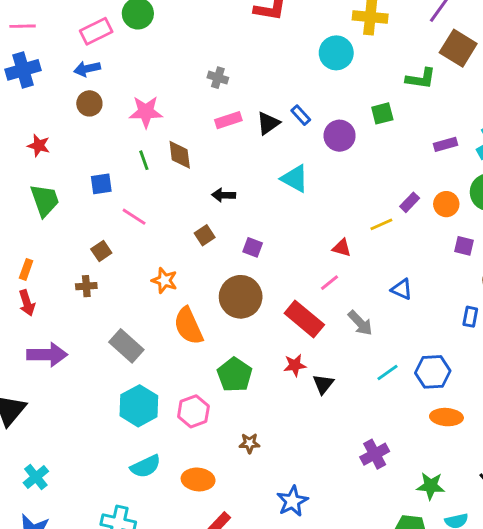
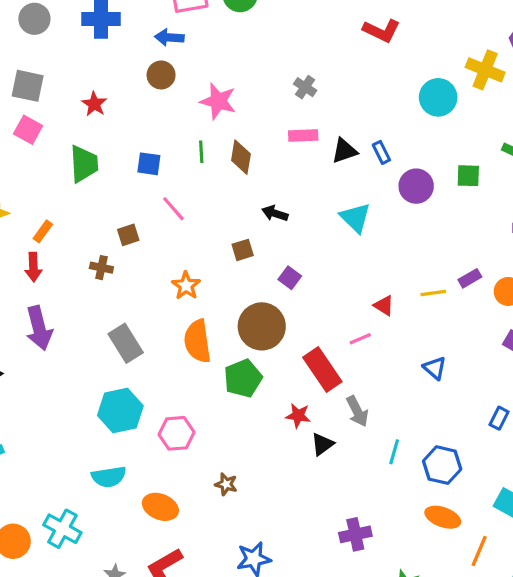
gray arrow: (360, 323) -> (357, 411), moved
purple arrow: (47, 355) -> (39, 328), turned 60
cyan line: (388, 372) -> (394, 452), turned -55
green pentagon: (235, 375) -> (243, 378), moved

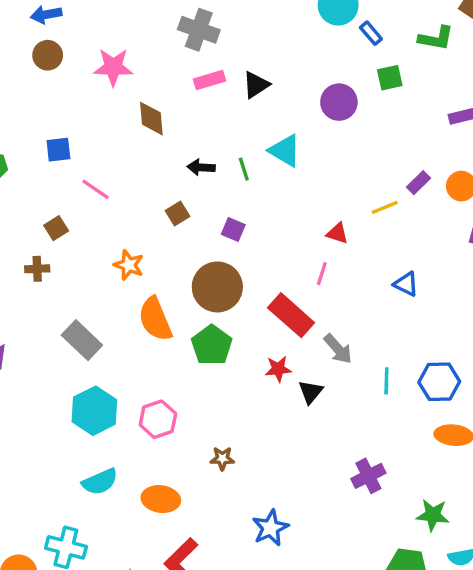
gray cross: (305, 87) -> (199, 30), size x1.6
green line: (201, 152) -> (244, 169), moved
blue rectangle: (381, 152) -> (371, 33), moved
pink line: (360, 339) -> (322, 274), turned -35

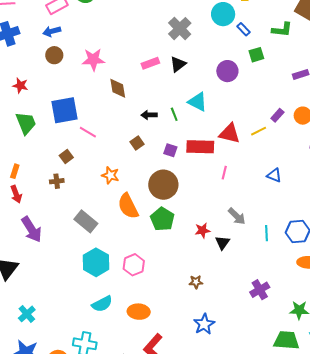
gray cross: (199, 30) -> (180, 29), moved, turned 30
blue square: (58, 150) -> (64, 110), size x1.8
red triangle: (337, 233) -> (230, 133), moved, size x1.6
red rectangle: (291, 315) -> (200, 147), moved, turned -36
brown star: (222, 458) -> (196, 282), moved

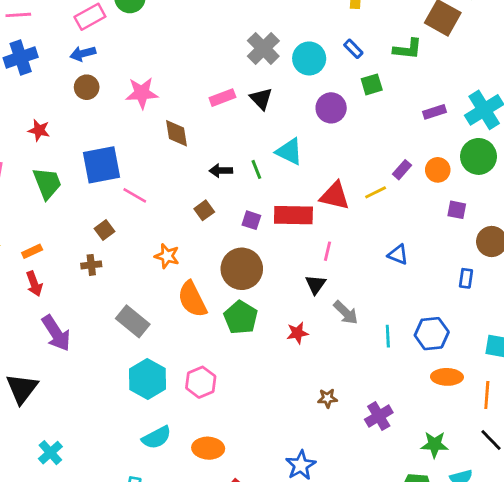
cyan circle: (223, 14) -> (309, 58), moved
black triangle: (178, 64) -> (261, 99), turned -36
orange rectangle: (15, 171) -> (32, 251), turned 48
black triangle: (222, 243) -> (316, 284), moved
brown star: (196, 282) -> (327, 398), moved

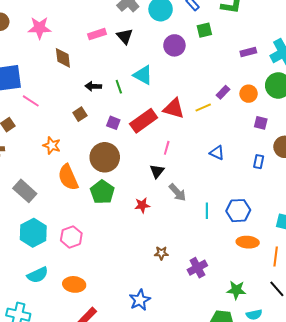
red rectangle: (293, 215) -> (144, 121), turned -40
blue rectangle: (466, 278) -> (259, 162), moved

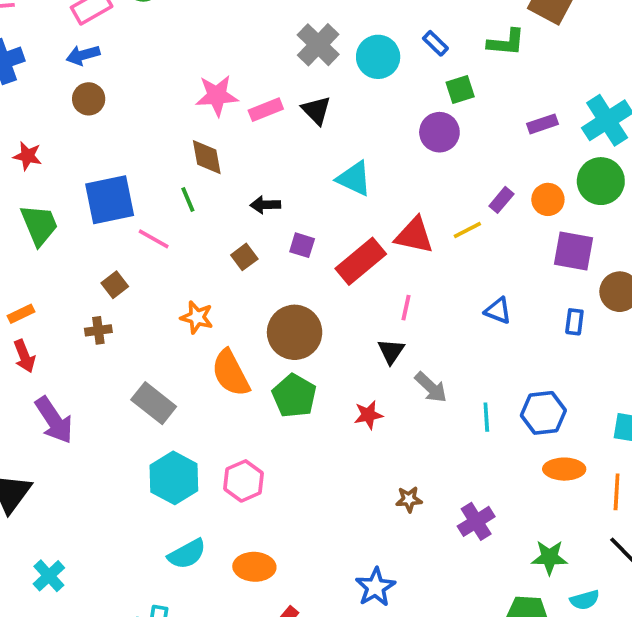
pink star: (40, 28) -> (217, 96), moved
purple circle: (174, 45) -> (439, 132), moved
green line: (119, 87) -> (188, 199), moved
purple square: (113, 123) -> (302, 245), moved
purple square: (261, 123) -> (574, 251), size x1.6

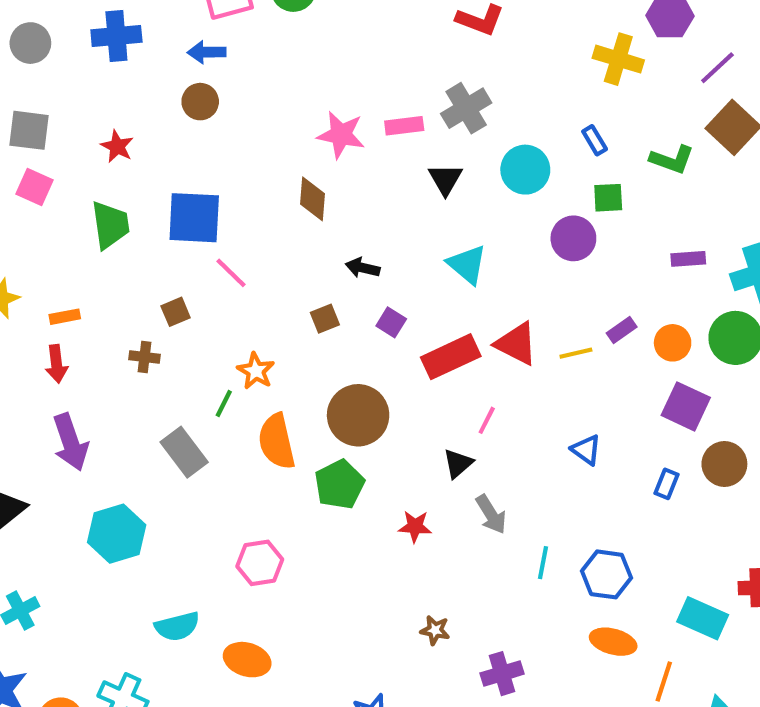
cyan circle: (378, 57) -> (525, 170), moved
pink rectangle: (266, 110) -> (404, 126), moved
green line: (188, 199) -> (224, 404), moved, turned 35
cyan hexagon: (174, 478) -> (117, 534), moved

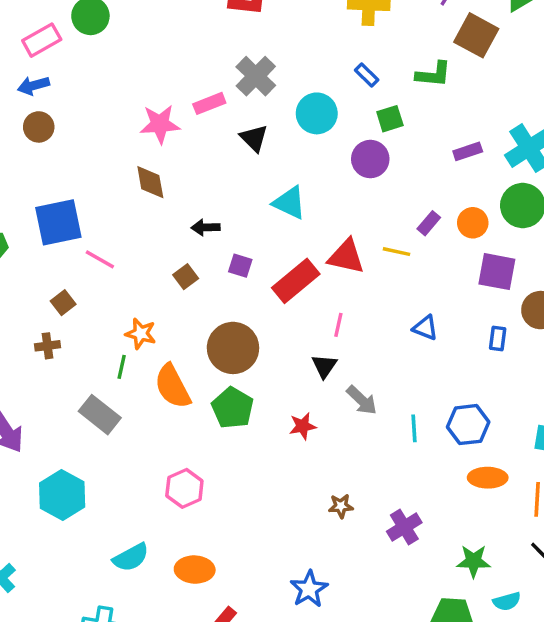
yellow line: (576, 353) -> (397, 252), turned 40

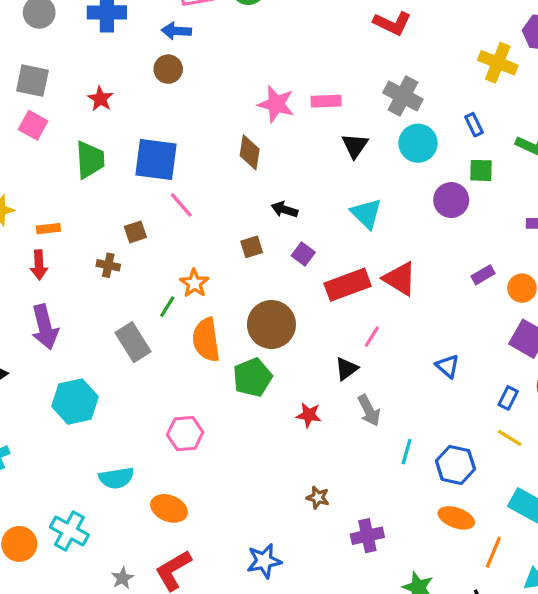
gray cross: (256, 76) -> (403, 96), moved, turned -36
yellow line: (397, 252) -> (510, 438), moved

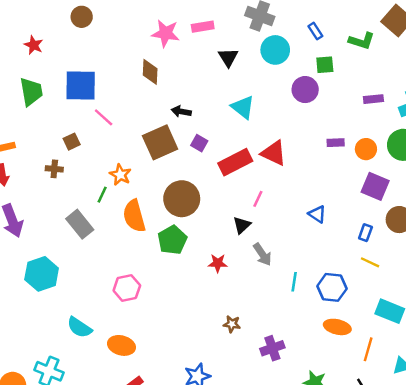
brown square: (252, 247) -> (160, 142), size x2.0
purple rectangle: (483, 275) -> (336, 143), turned 35
cyan semicircle: (116, 478) -> (79, 327), turned 50

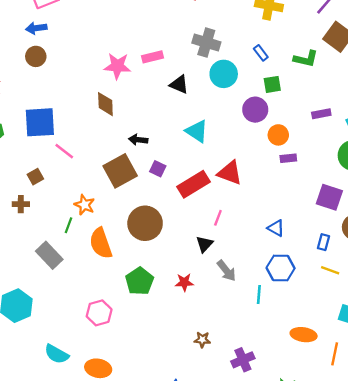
black triangle: (228, 57) -> (179, 84), turned -30
orange circle: (366, 149) -> (278, 135), moved
green pentagon: (172, 240) -> (139, 281), moved
blue hexagon: (332, 287) -> (281, 268), moved

